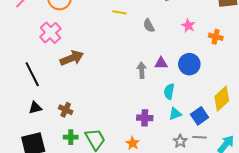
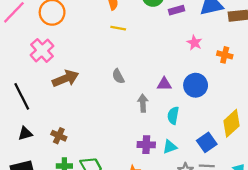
gray semicircle: (149, 26) -> (118, 76), moved
gray arrow: (142, 70) -> (143, 103), moved
cyan triangle: (175, 114) -> (170, 147), moved

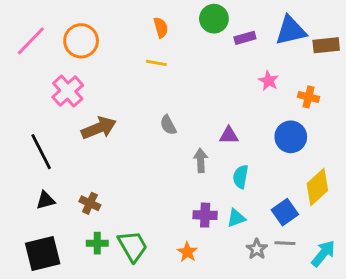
yellow line: (118, 28) -> (156, 63), moved
blue circle: (196, 85) -> (291, 137), moved

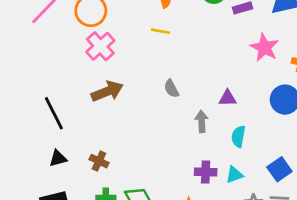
pink star: (269, 81) -> (264, 48), size x1.5
pink cross: (68, 91) -> (100, 46), moved

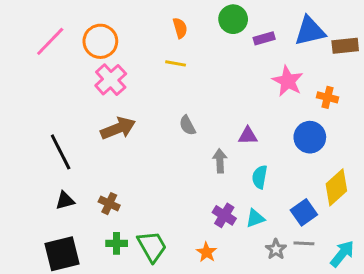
purple cross: (206, 172) -> (224, 215), turned 30

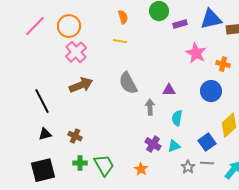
gray semicircle: (187, 125) -> (128, 83), size x1.6

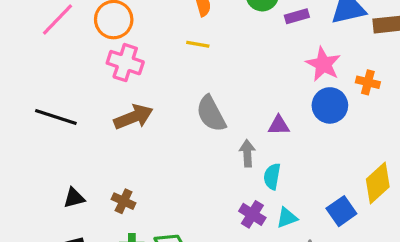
pink cross: (76, 52) -> (125, 63), turned -30
blue circle: (211, 91) -> (330, 105), moved
black line: (42, 101) -> (56, 117), moved, turned -45
cyan semicircle: (177, 118) -> (272, 176), moved

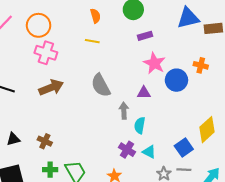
purple rectangle: (297, 16) -> (145, 36), moved
pink star: (323, 64) -> (154, 63), moved
cyan triangle: (287, 218) -> (149, 152), turned 48

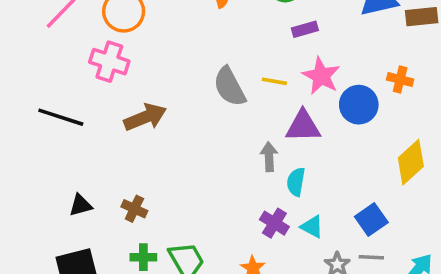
yellow line: (92, 41) -> (274, 81), moved
pink cross: (46, 53) -> (109, 62), moved
gray semicircle: (101, 85) -> (230, 87), moved
purple triangle: (144, 93) -> (303, 126), size x1.5
yellow diamond: (207, 130) -> (411, 162), moved

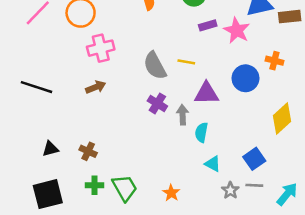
pink cross: (109, 62) -> (101, 48), moved, turned -32
pink star: (321, 76) -> (237, 30), moved
brown arrow: (145, 117) -> (96, 87), size x0.7
purple cross: (274, 223) -> (157, 103), moved

